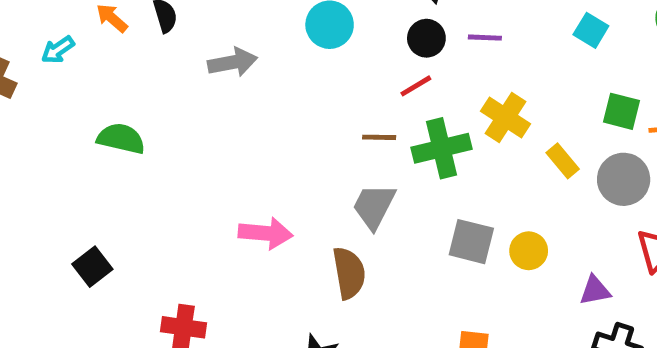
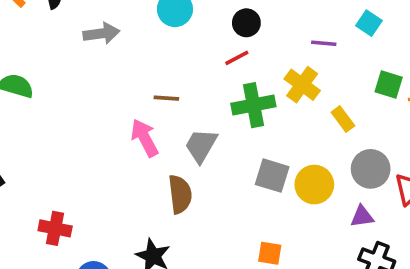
purple line: (485, 38) -> (324, 43), moved
brown line: (379, 137) -> (166, 98), moved
gray circle: (624, 179) -> (371, 169), moved
pink arrow: (266, 233) -> (145, 138), moved, turned -126
yellow circle: (529, 251) -> (314, 185), size x1.4

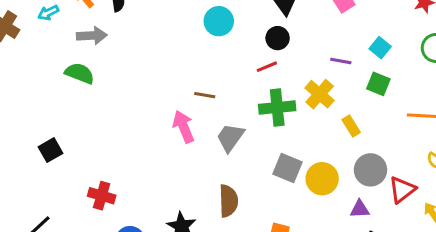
gray arrow: (101, 33) -> (92, 36), moved
green square: (389, 84) -> (378, 84), moved
brown semicircle: (180, 194) -> (228, 201), moved

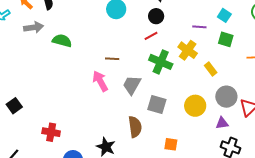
green semicircle: (80, 73) -> (62, 41), moved
green cross: (277, 108) -> (161, 62), turned 35
gray square: (287, 168) -> (157, 105), moved

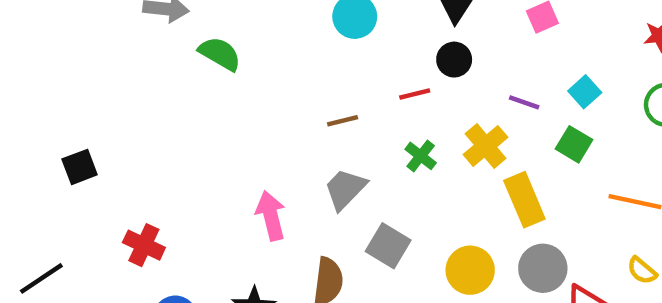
black circle: (156, 16) -> (454, 60), moved
brown line: (112, 59) -> (343, 121), moved, turned -32
green cross: (161, 62) -> (421, 156), size x0.6
yellow rectangle: (211, 69) -> (524, 200), size x1.6
pink arrow: (100, 81) -> (271, 216), moved

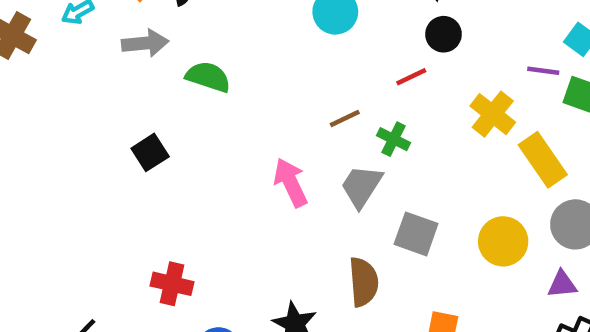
purple line: (524, 102) -> (543, 71), moved
green cross: (421, 156) -> (394, 139), moved
black square: (80, 167) -> (150, 152), moved
pink arrow: (271, 216) -> (291, 183), moved

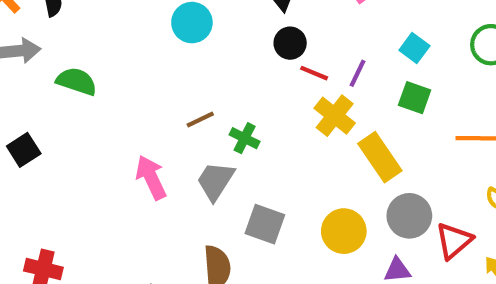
purple line: (543, 71) -> (358, 73), moved, turned -72
red line: (411, 77) -> (314, 73), moved, turned 48

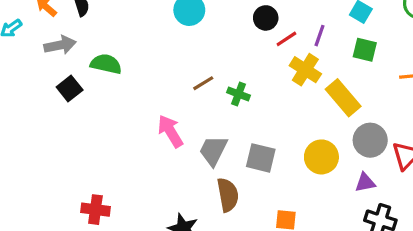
red line: (314, 73) -> (286, 39), turned -50
black square: (24, 150) -> (70, 88), moved
gray trapezoid: (215, 181) -> (213, 151), moved

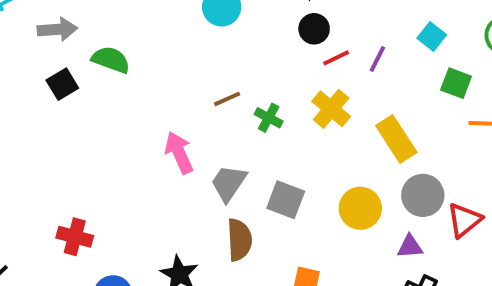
green square: (365, 50) -> (456, 83), moved
yellow cross: (305, 70) -> (331, 109), moved

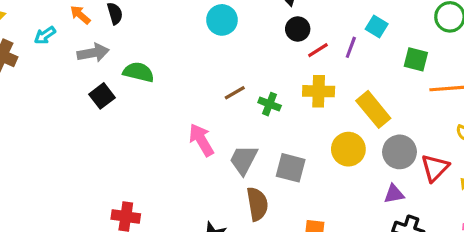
cyan square: (432, 37) -> (377, 27), moved
yellow cross: (331, 109) -> (319, 91), turned -32
yellow circle: (360, 208) -> (348, 149), moved

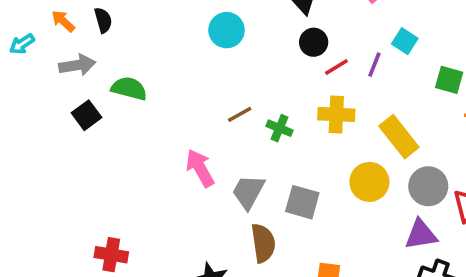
purple triangle: (394, 194) -> (421, 234), size x1.4

